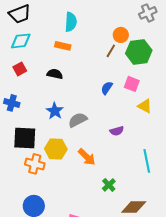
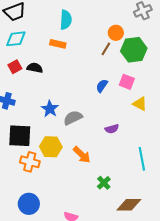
black semicircle: (55, 74) -> (35, 68), moved

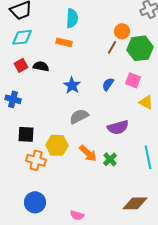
blue star: (50, 109) -> (72, 85), moved
purple semicircle: (112, 129) -> (118, 127), size x1.5
black square: (20, 136) -> (26, 134), size x0.7
green cross: (104, 183) -> (110, 159), moved

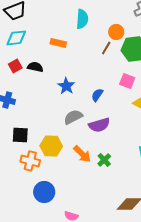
cyan semicircle: (72, 18) -> (82, 19), moved
blue semicircle: (108, 84) -> (97, 95), moved
purple semicircle: (118, 127) -> (99, 125), moved
blue circle: (35, 202) -> (44, 192), moved

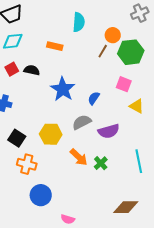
blue star: (66, 86) -> (63, 89), size x1.4
gray semicircle: (73, 117) -> (82, 122), moved
purple semicircle: (99, 125) -> (109, 131), moved
black square: (20, 135) -> (17, 138), turned 30
yellow hexagon: (51, 146) -> (51, 134), moved

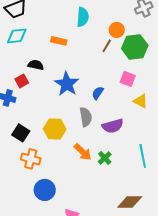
red square: (12, 69) -> (22, 81), moved
gray semicircle: (82, 122) -> (86, 117), turned 108

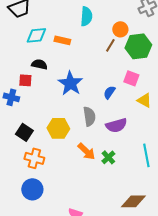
cyan diamond: (17, 36) -> (36, 35), moved
red square: (22, 81) -> (25, 80), turned 32
blue semicircle: (98, 93) -> (109, 92), moved
blue circle: (45, 190) -> (32, 189), moved

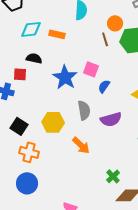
brown line: (110, 45) -> (105, 39), turned -48
pink square: (131, 78) -> (91, 69), moved
green cross: (108, 157) -> (113, 176), moved

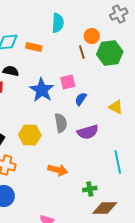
pink square: (91, 69) -> (68, 82), turned -35
orange arrow: (81, 145) -> (58, 170), moved, turned -30
green cross: (113, 176) -> (90, 189), turned 32

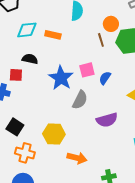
blue semicircle: (81, 99) -> (105, 78), moved
gray semicircle: (61, 123) -> (80, 100), moved, turned 36
yellow hexagon: (30, 135) -> (54, 134), moved

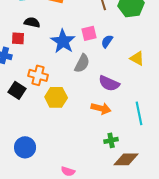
purple semicircle: (107, 120) -> (109, 83), turned 40
orange cross: (25, 153) -> (38, 75), moved
orange arrow: (77, 158) -> (101, 108), moved

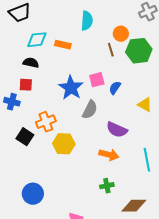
black semicircle: (32, 22) -> (31, 63), moved
orange cross: (38, 75) -> (46, 122), turned -36
green cross: (111, 140) -> (107, 186), moved

